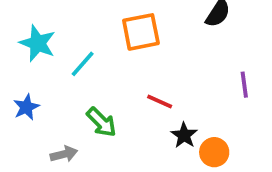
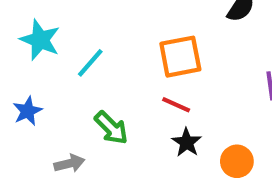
orange square: (141, 32) -> (180, 57), moved
black star: (184, 135) -> (187, 142), moved

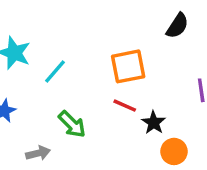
black star: (187, 142) -> (154, 123), moved

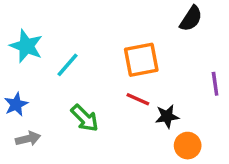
black star: (154, 123) -> (167, 116), turned 30
gray arrow: (38, 153) -> (28, 139), moved

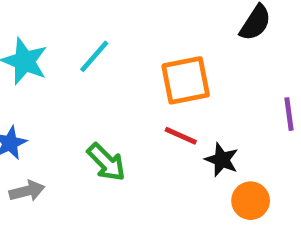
cyan line: (68, 65) -> (94, 56), moved
black star: (167, 116) -> (222, 160), turned 30

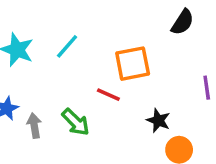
red line: (181, 136) -> (108, 95), moved
gray arrow: (27, 191) -> (34, 126), moved, turned -85

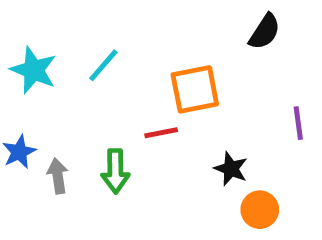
red line: (108, 95) -> (161, 133), turned -35
green arrow: (76, 122) -> (115, 171), turned 44

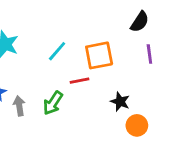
cyan line: (103, 65) -> (57, 51), moved
purple line: (298, 123) -> (149, 54), moved
green arrow: (115, 171) -> (53, 103), turned 35

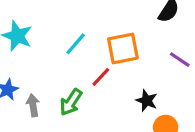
purple line: (149, 54) -> (180, 60), moved, turned -48
red line: (79, 81) -> (101, 77), turned -36

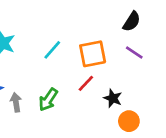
purple line: (180, 60) -> (134, 52), moved
red line: (101, 77) -> (86, 83), moved

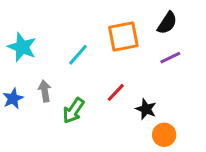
purple line: (134, 52) -> (170, 58), turned -60
orange square: (93, 54) -> (123, 37), moved
gray arrow: (16, 102) -> (45, 91), moved

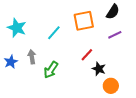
red line: (116, 92) -> (87, 55), moved

